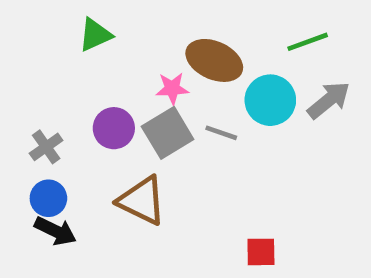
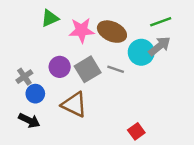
pink star: (172, 88) -> (82, 30), moved, size x1.5
gray arrow: (329, 100) -> (159, 46), moved
blue circle: (48, 198) -> (35, 94), moved
red square: (261, 252) -> (136, 131), turned -35

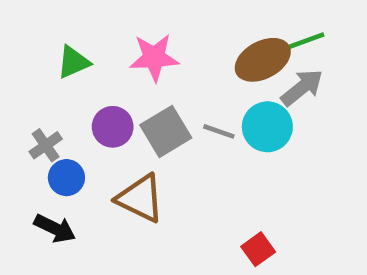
green triangle: (50, 18) -> (73, 62), moved
brown ellipse: (112, 32) -> (263, 60), moved, turned -52
cyan circle: (141, 52) -> (267, 127), moved

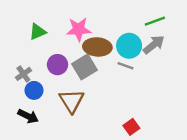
brown ellipse: (263, 60) -> (97, 47), moved, turned 32
cyan circle: (267, 127) -> (129, 46), moved
gray line: (219, 131) -> (126, 66), moved
brown triangle: (140, 198) -> (72, 101), turned 32

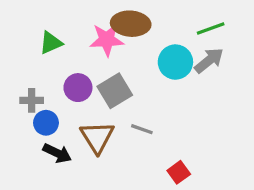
brown ellipse: (97, 47) -> (131, 24), moved
gray line: (126, 66) -> (142, 129), moved
gray cross: (23, 74) -> (32, 100), turned 35
black arrow: (28, 116) -> (57, 153), moved

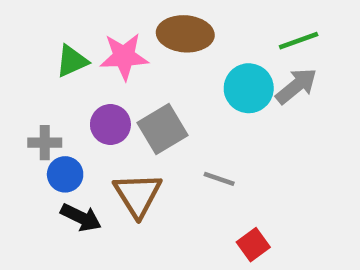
pink star: (107, 40) -> (124, 57), moved
gray line: (142, 129) -> (219, 179), moved

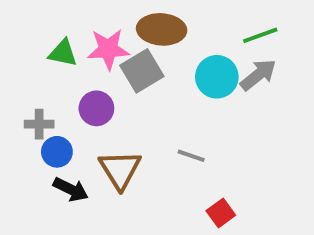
green triangle: (72, 61) -> (63, 53), turned 36
gray square: (163, 129) -> (142, 71), moved

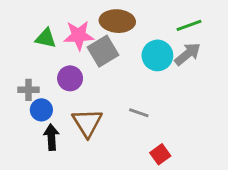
black arrow: (71, 189) -> (51, 137), turned -120

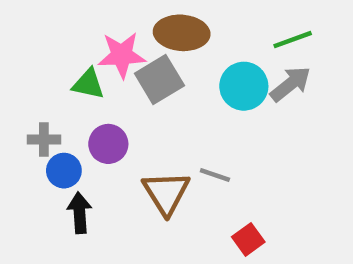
green triangle: (46, 38) -> (88, 84), moved
purple circle: (70, 78) -> (108, 144), moved
brown triangle: (87, 123) -> (166, 193), moved

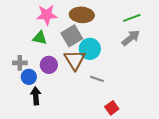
pink star: (122, 55) -> (47, 15), moved
cyan circle: (244, 86) -> (90, 49), moved
brown triangle: (166, 193) -> (75, 60), moved

